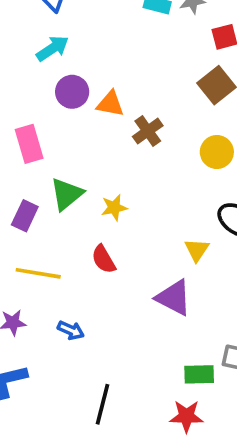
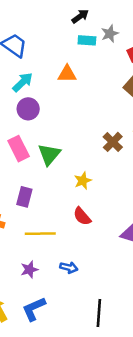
purple circle: (72, 92) -> (28, 109), moved
orange triangle: (110, 104) -> (67, 74), moved
brown cross: (148, 131) -> (113, 142), moved
green triangle: (67, 194) -> (49, 154), moved

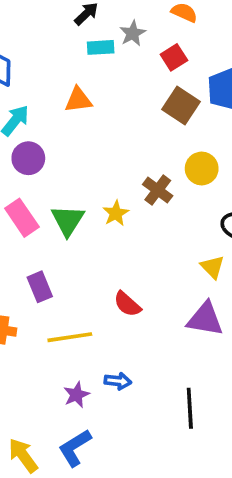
yellow star: (83, 181) -> (116, 213), moved
purple rectangle: (24, 197) -> (40, 287), turned -30
purple star: (29, 269) -> (76, 395), moved
black line: (99, 313) -> (190, 408), moved

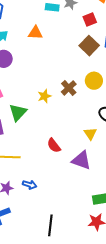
green triangle: (68, 220) -> (18, 112), moved
red semicircle: (127, 304) -> (54, 145), moved
black line: (190, 408) -> (50, 225), moved

